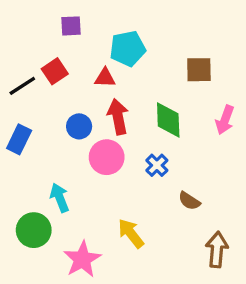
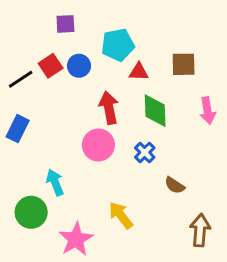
red triangle: (105, 78) -> (139, 72), moved
pink arrow: (225, 120) -> (208, 111), turned -30
blue circle: (79, 126) -> (79, 66), moved

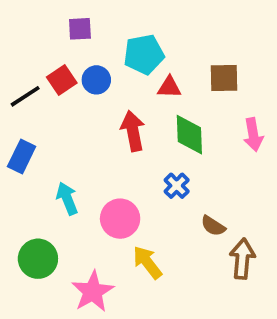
pink circle: (98, 145) -> (120, 219), moved
cyan arrow: (55, 182) -> (67, 198), moved
brown arrow: (200, 230) -> (242, 259), moved

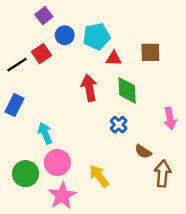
purple square: (80, 29) -> (44, 16), moved, turned -35
blue circle: (96, 80) -> (65, 35), moved
pink arrow: (253, 135) -> (170, 118), moved
pink circle: (120, 219) -> (57, 163), moved

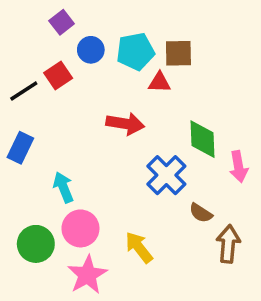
brown square: (150, 52) -> (178, 53), moved
red arrow: (89, 88) -> (125, 124), turned 110
green diamond: (127, 90) -> (202, 139), moved
blue cross: (119, 125) -> (166, 175), size x1.6

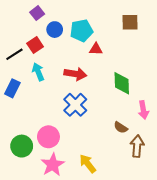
brown square: (178, 53) -> (130, 22), moved
pink arrow: (239, 167) -> (143, 110), moved
blue cross: (166, 175) -> (75, 105), moved
cyan arrow: (63, 187) -> (38, 72), moved
yellow arrow: (139, 247) -> (88, 164), moved

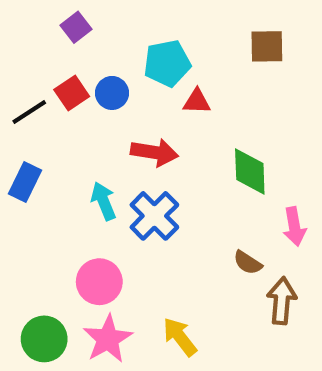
blue circle: (55, 30) -> (112, 93), moved
cyan arrow: (38, 72) -> (104, 201), moved
green circle: (22, 146) -> (44, 339), moved

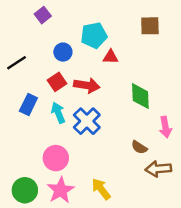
red square: (72, 93) -> (57, 82), moved
blue rectangle: (25, 182) -> (28, 104), moved
brown arrow: (282, 301) -> (158, 169), turned -100

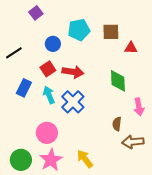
brown square: (150, 26) -> (111, 32), moved
red triangle: (111, 57) -> (131, 48), moved
brown semicircle: (139, 147) -> (117, 124), turned 64

